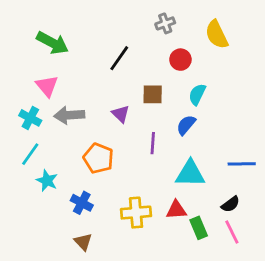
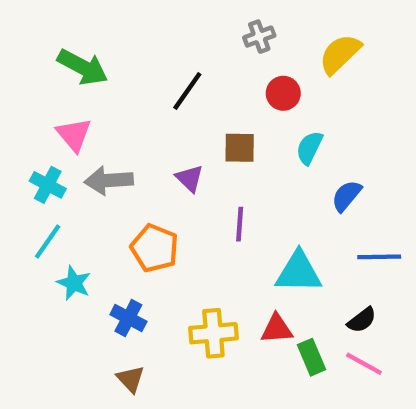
yellow semicircle: (217, 35) -> (340, 54), turned 72
blue semicircle: (186, 125) -> (346, 196), moved
pink line: (232, 232) -> (364, 364), turned -35

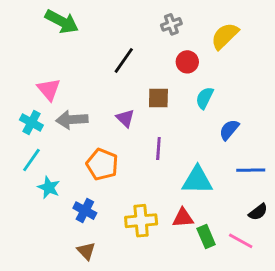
green arrow: (83, 67) -> (62, 21), moved
black semicircle: (362, 320) -> (258, 212), moved

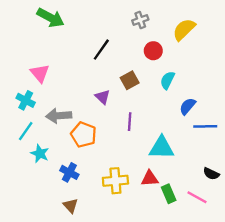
brown square: (158, 98) -> (130, 80), turned -30
gray arrow: (72, 120) -> (59, 116), moved
blue line: (251, 170) -> (205, 126), moved
black semicircle: (258, 212) -> (211, 174), turned 63

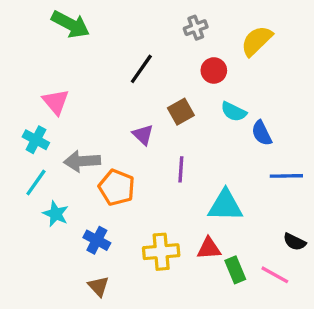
cyan semicircle: (167, 80) -> (234, 112), turned -90
blue semicircle: (188, 106) -> (262, 133), moved, turned -66

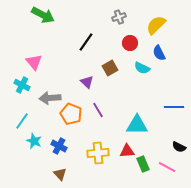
blue semicircle: (262, 133) -> (159, 53), moved
purple line: (181, 169) -> (98, 110), moved, turned -35
cyan line: (36, 183) -> (22, 121), moved
cyan star: (56, 214) -> (34, 141), moved

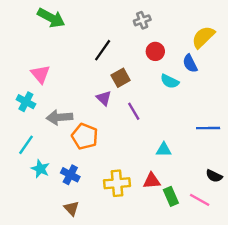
yellow semicircle: (156, 25) -> (203, 37), moved
brown square: (110, 68) -> (121, 78), moved
purple line: (98, 110) -> (134, 111), moved
cyan triangle: (137, 125) -> (164, 150), size x0.6

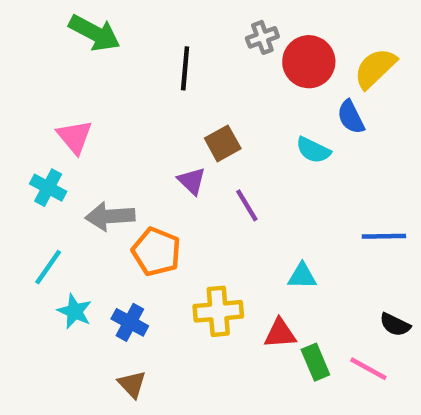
black line: (103, 50) -> (185, 68), moved, turned -30
red circle: (155, 51) -> (309, 62), moved, size x1.5
yellow cross: (117, 183) -> (218, 311), moved

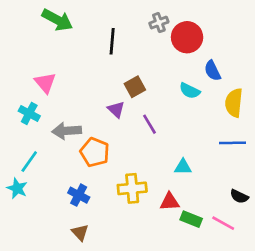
yellow semicircle: (375, 68) -> (234, 103), moved, turned -40
cyan star: (75, 311) -> (17, 188), moved
green rectangle: (315, 362) -> (191, 219), turned -45

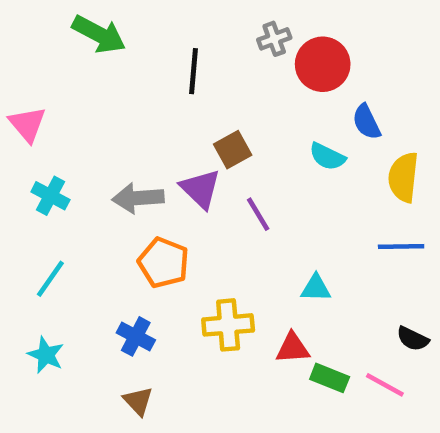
pink triangle: (45, 83) -> (27, 124), moved
purple triangle: (116, 109) -> (200, 189), size x1.4
gray arrow: (67, 131) -> (138, 198), moved
cyan star: (17, 188) -> (46, 355), moved

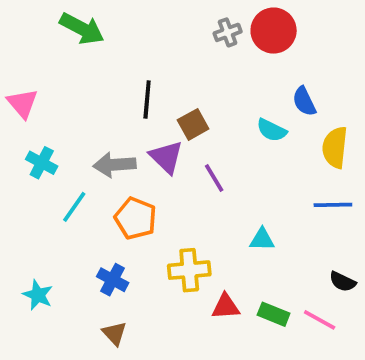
red circle: (323, 64) -> (274, 31), moved
black line: (193, 71) -> (147, 100), moved
cyan line: (50, 279) -> (74, 207), moved
red triangle: (293, 348) -> (226, 306), moved

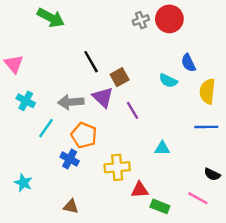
black line: (147, 100) -> (91, 62), turned -35
blue cross: (113, 280) -> (70, 159), moved
green rectangle: (274, 314) -> (160, 206), moved
brown triangle: (114, 333) -> (71, 206), turned -35

